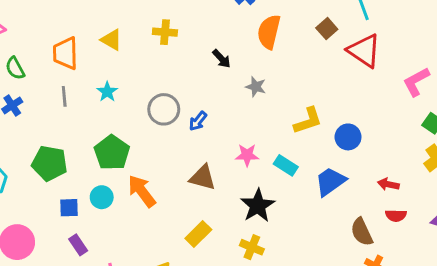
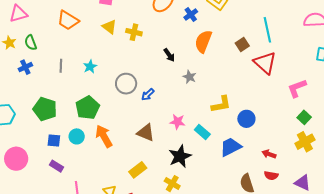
yellow triangle: (112, 40) -> (109, 27), moved
orange trapezoid: (66, 53) -> (68, 20), moved, turned -65
purple rectangle: (78, 245) -> (57, 166), turned -32

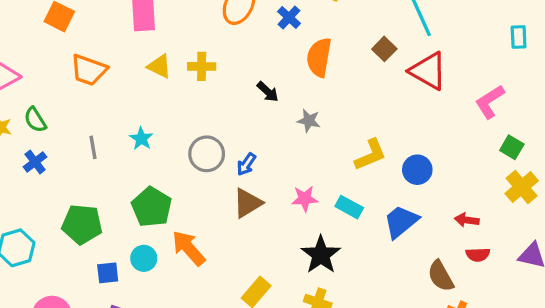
brown triangle: (146, 133) -> (248, 203), moved, turned -42

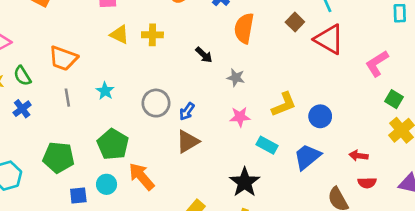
orange trapezoid: (89, 70) -> (63, 58), moved
pink star: (305, 199) -> (240, 117), moved

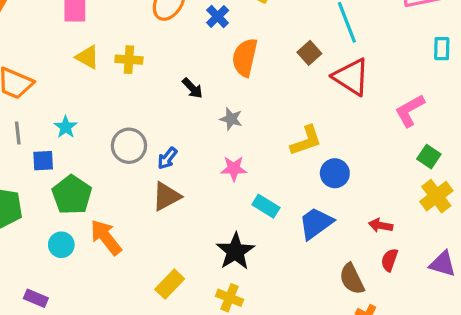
yellow L-shape: (284, 104) -> (306, 141), moved
red semicircle: (367, 183) -> (389, 260), turned 108
blue square: (78, 196) -> (43, 161), moved

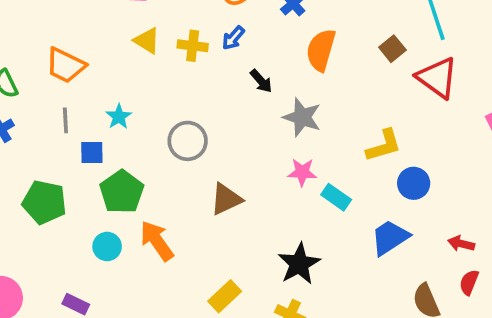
gray star: (231, 119) -> (302, 117), size x1.5
blue arrow: (167, 158) -> (233, 38), moved
cyan rectangle: (266, 206) -> (336, 197), moved

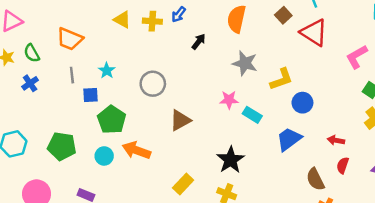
black arrow: (261, 81) -> (199, 42), turned -98
gray star: (302, 117) -> (245, 63), moved
green pentagon: (44, 202) -> (62, 146), moved
orange arrow: (157, 241) -> (136, 150), turned -32

